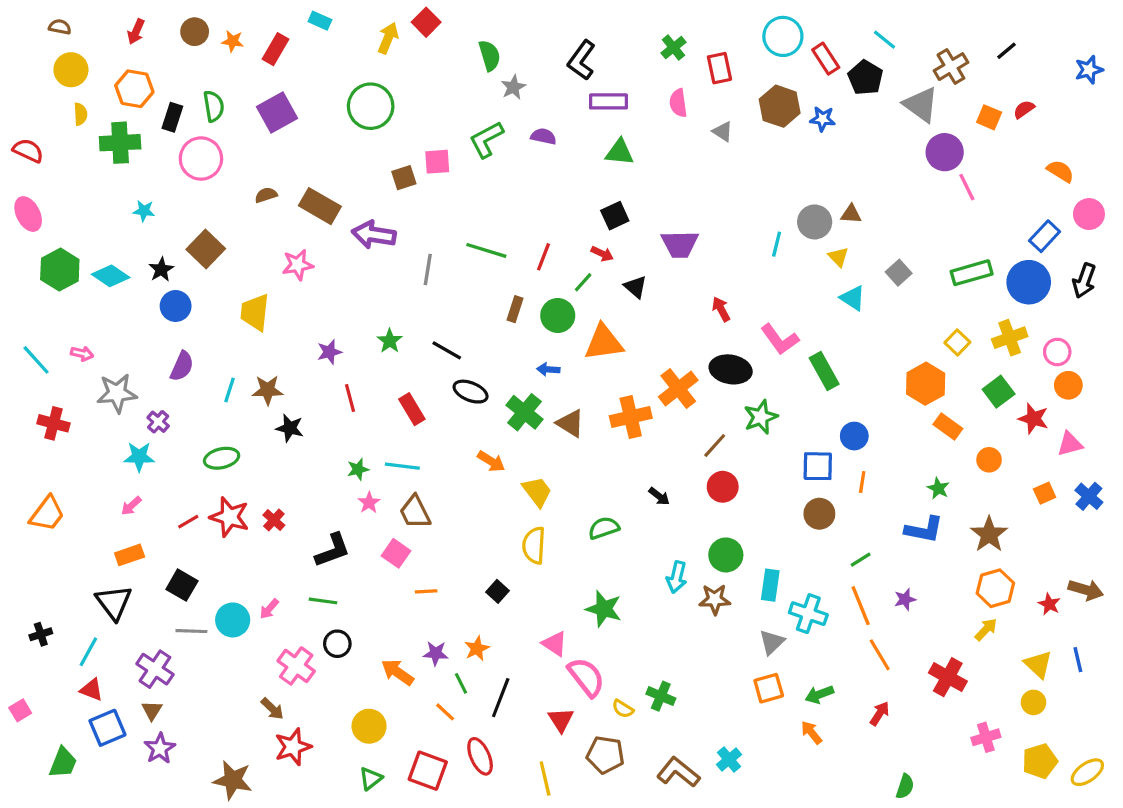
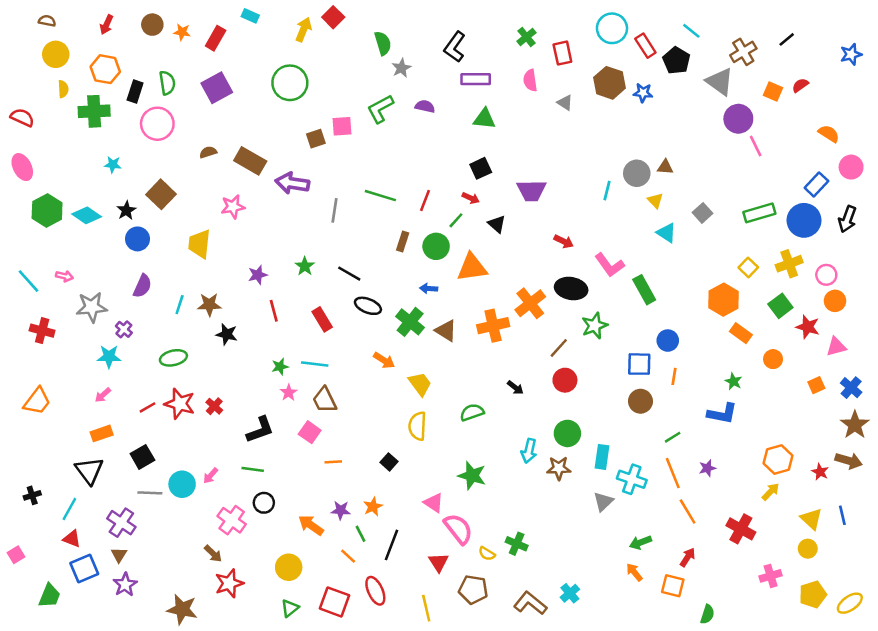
red arrow: (721, 309) -> (564, 241), turned 144
brown star: (989, 534) -> (855, 425), moved
black square: (182, 585) -> (142, 457), turned 30
orange square: (769, 688) -> (673, 586), moved, turned 30

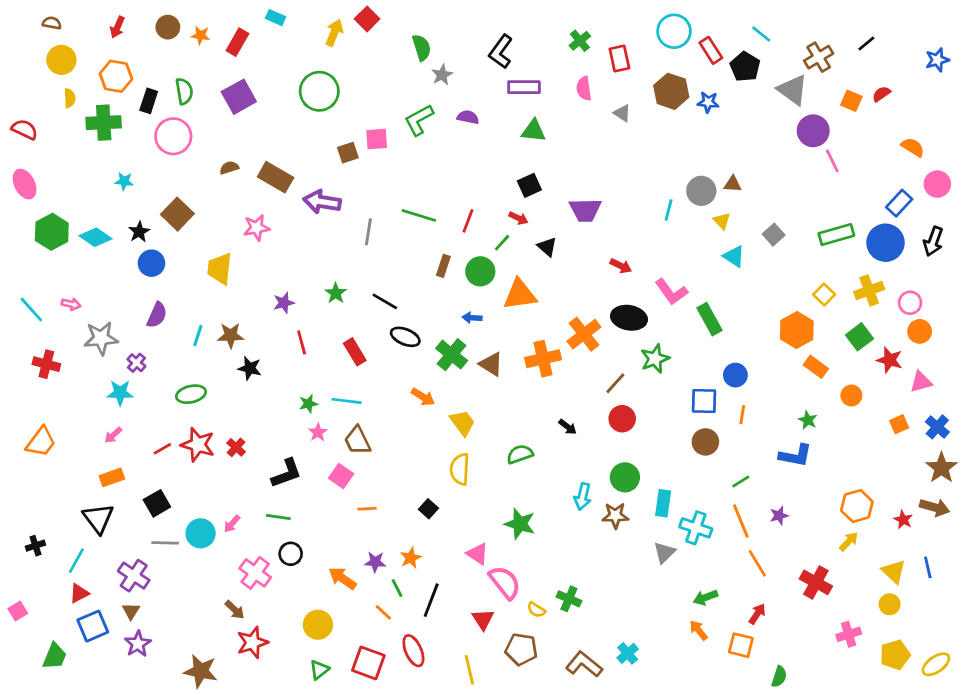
red triangle: (72, 539) -> (79, 593), turned -48

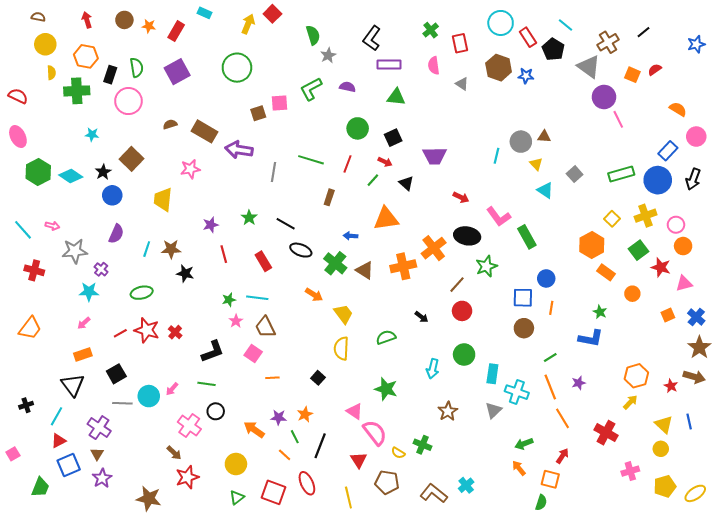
red arrow: (117, 27) -> (87, 20), turned 140
green circle: (480, 271) -> (358, 128), moved
brown star: (615, 516) -> (448, 411), moved, turned -30
green semicircle: (779, 677) -> (541, 503), moved

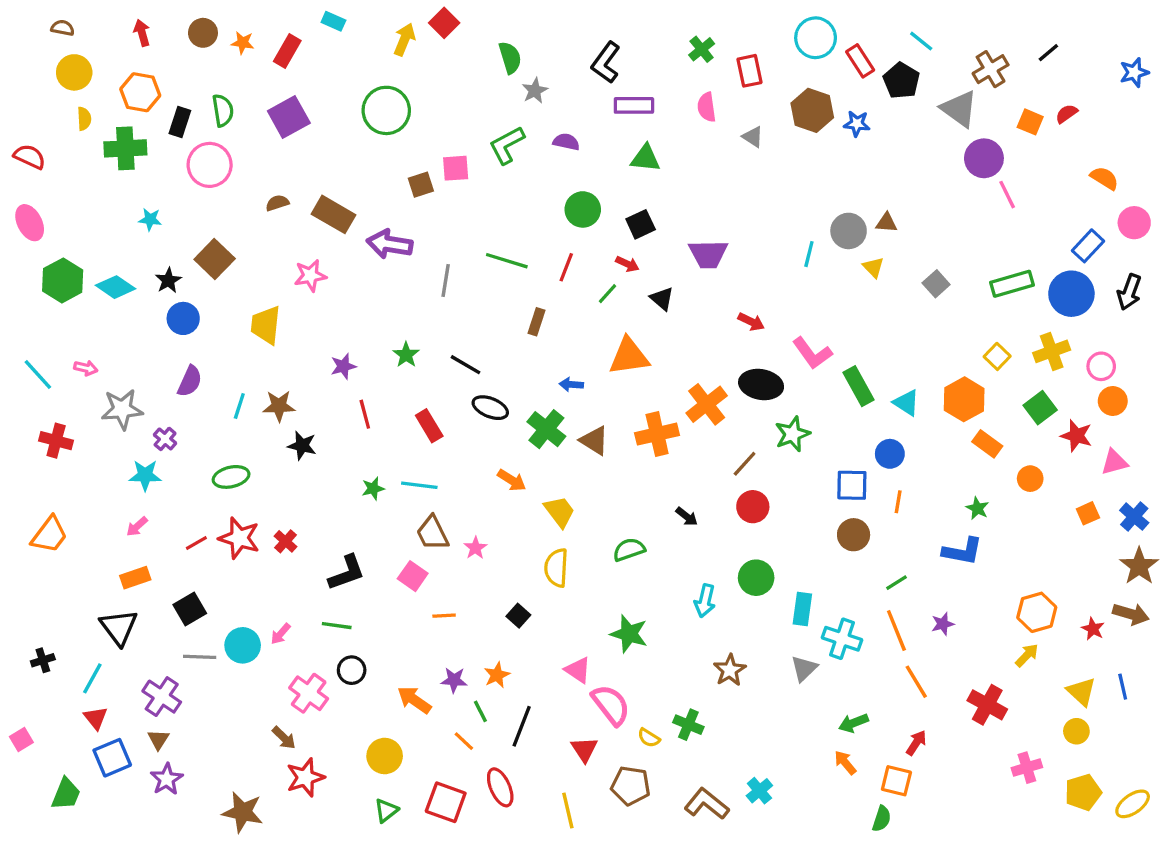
cyan triangle: (545, 190) -> (906, 403), moved
pink star: (236, 321) -> (475, 548), moved
red triangle: (59, 441) -> (96, 718), turned -42

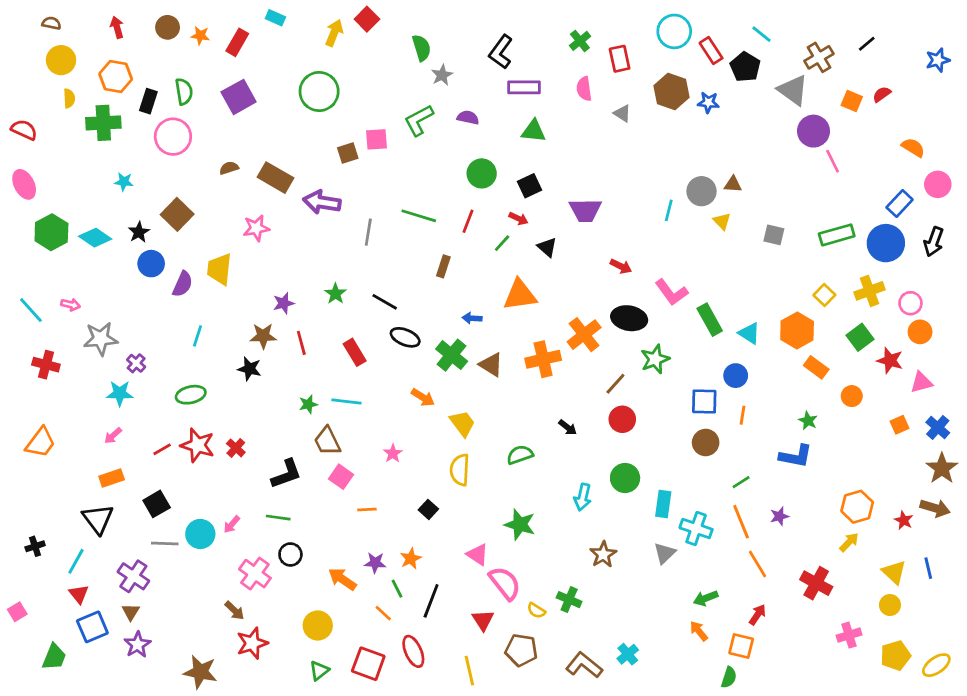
gray square: (936, 284) -> (774, 235), turned -35
purple semicircle: (190, 381) -> (183, 284), moved
brown star: (279, 406) -> (263, 336), moved
brown trapezoid: (432, 533) -> (327, 441), moved

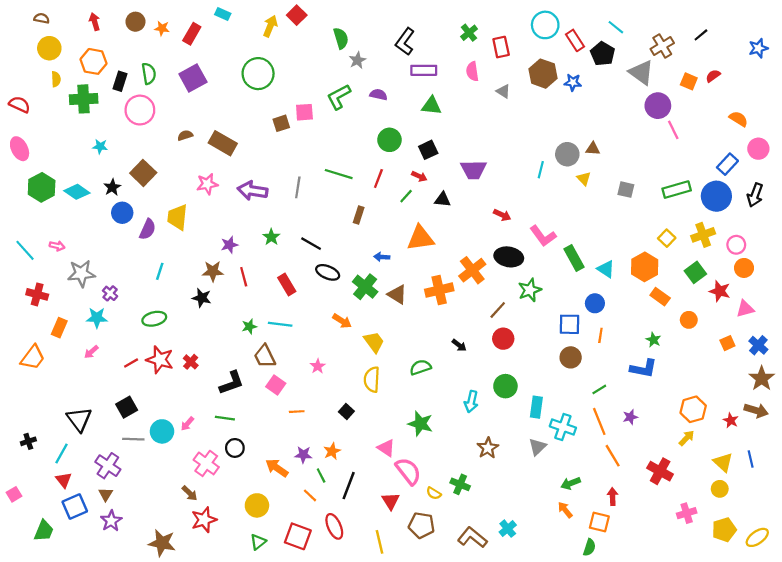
purple arrow: (322, 202) -> (253, 191), moved
black triangle: (547, 247) -> (442, 199), turned -35
orange rectangle: (112, 478) -> (59, 328), moved, turned -48
red arrow: (758, 615) -> (613, 497), turned -35

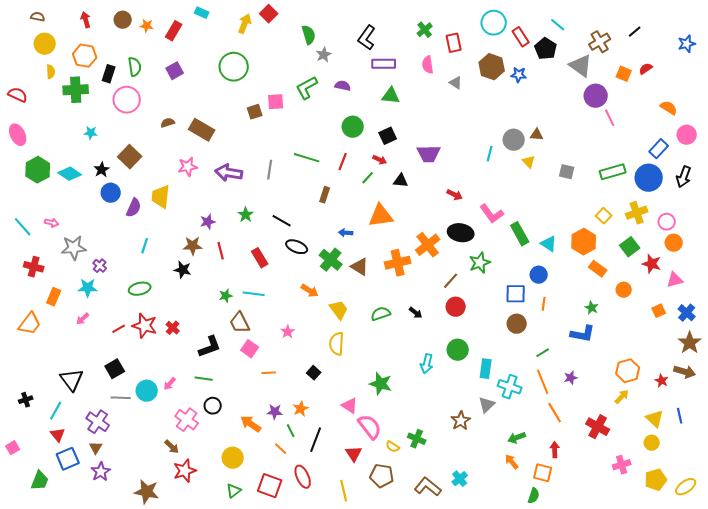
purple square: (193, 78) -> (175, 71), size x0.7
green semicircle: (420, 367) -> (381, 314), moved
brown star: (488, 448) -> (461, 421), moved

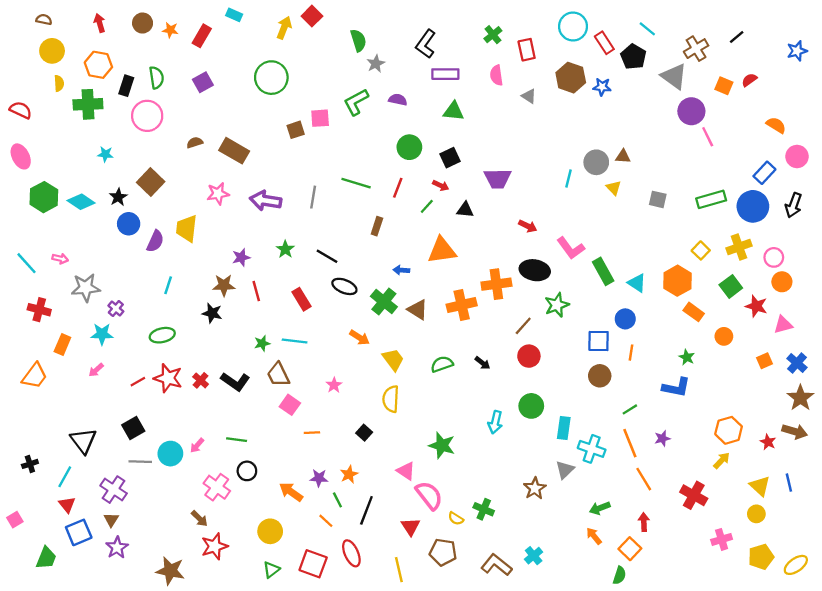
orange cross: (428, 245) -> (496, 284), turned 30
black L-shape: (210, 347) -> (235, 382), moved, turned 55
orange square: (543, 473) -> (630, 549), turned 30

